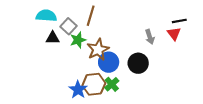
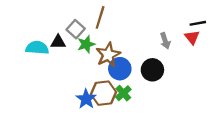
cyan semicircle: (46, 16) -> (37, 48), moved

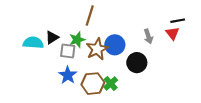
gray square: (76, 29) -> (68, 51), moved, turned -35
black triangle: (58, 42) -> (52, 37), turned -32
blue circle: (120, 69) -> (115, 45), moved
blue star: (86, 99) -> (68, 75), moved

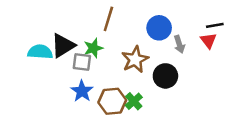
black triangle: (52, 37) -> (63, 46), size x1.5
blue circle: (115, 45) -> (159, 28), moved
brown star: (97, 49) -> (135, 59), moved

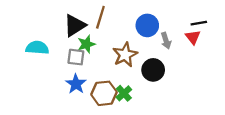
black triangle: (63, 46) -> (75, 25), moved

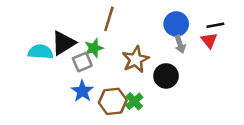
black triangle: (75, 25) -> (63, 43), moved
blue circle: (147, 25) -> (176, 24), moved
gray square: (76, 57) -> (82, 62), turned -30

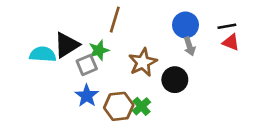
red triangle: (209, 40) -> (231, 42), moved, turned -30

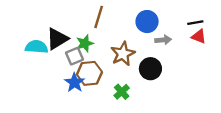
blue circle: (185, 25) -> (147, 22), moved
gray arrow: (189, 46) -> (163, 40), turned -77
brown hexagon: (119, 106) -> (89, 73), moved

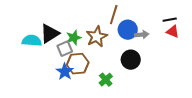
brown line: (99, 17) -> (114, 15), moved
blue circle: (147, 22) -> (128, 30), moved
brown star: (123, 54) -> (97, 37), moved

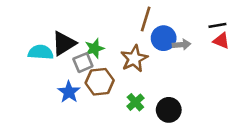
brown star: (97, 37) -> (134, 59), moved
black circle: (131, 60) -> (169, 110), moved
blue star: (65, 72) -> (69, 92), moved

